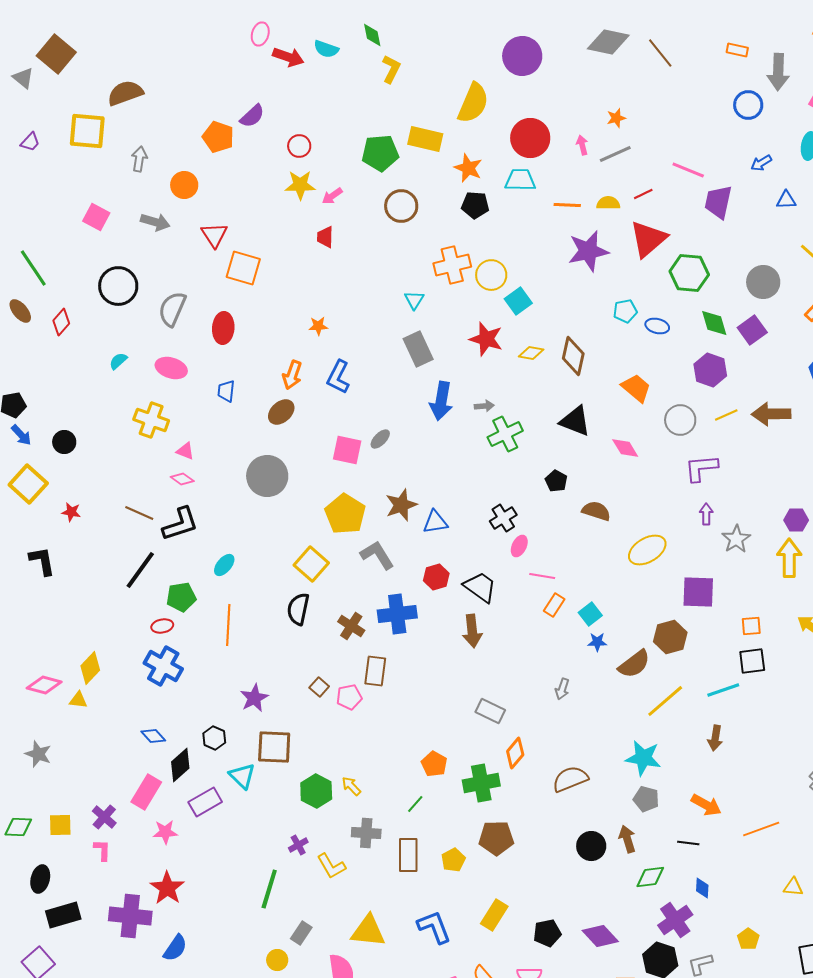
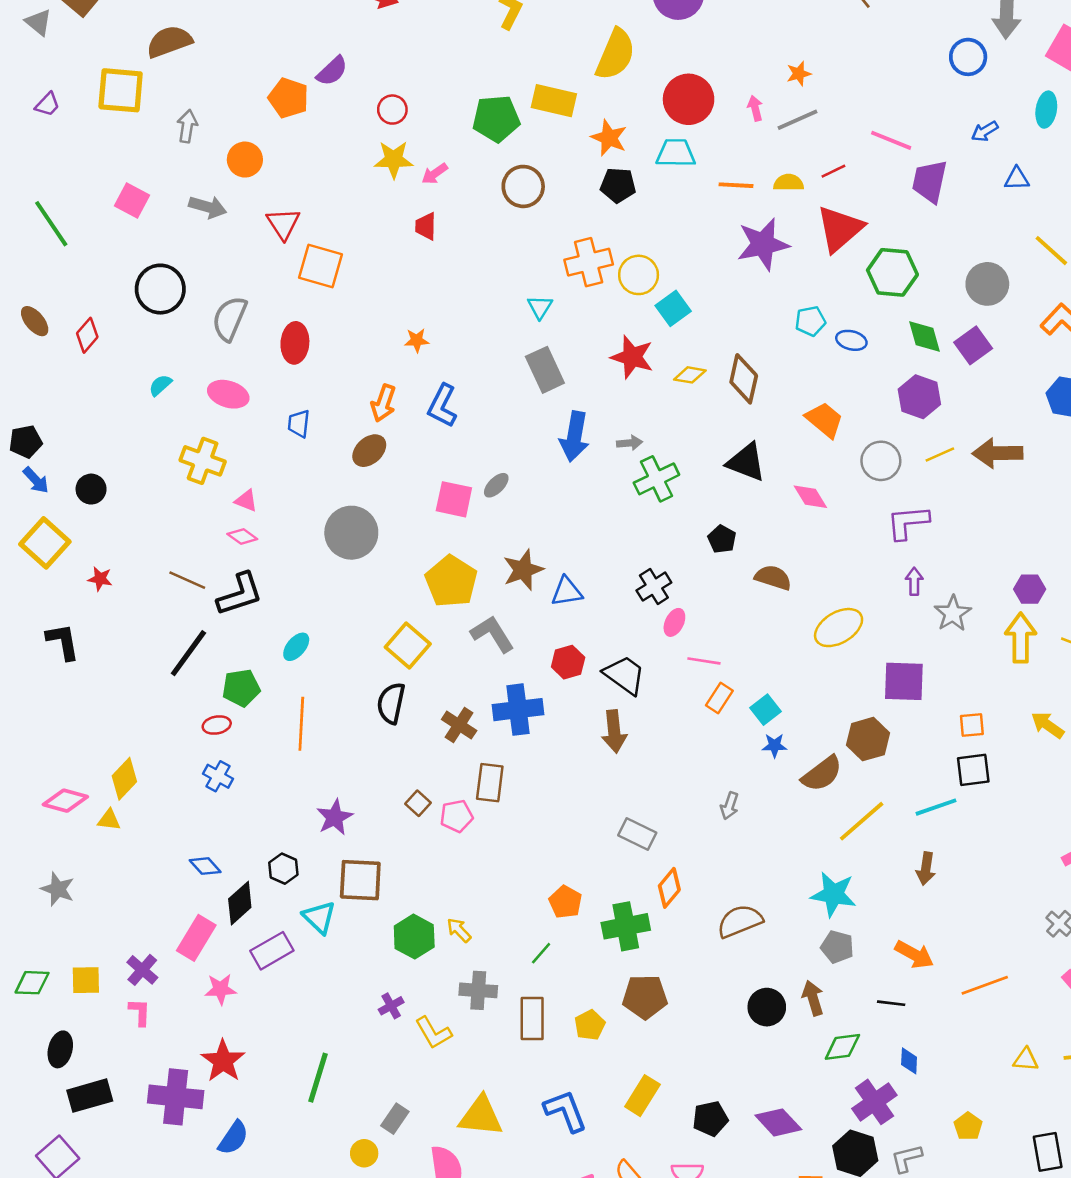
green line: (33, 268) -> (51, 224), moved
blue cross: (163, 666) -> (218, 776), size x0.6
green line: (269, 889) -> (318, 1078), moved

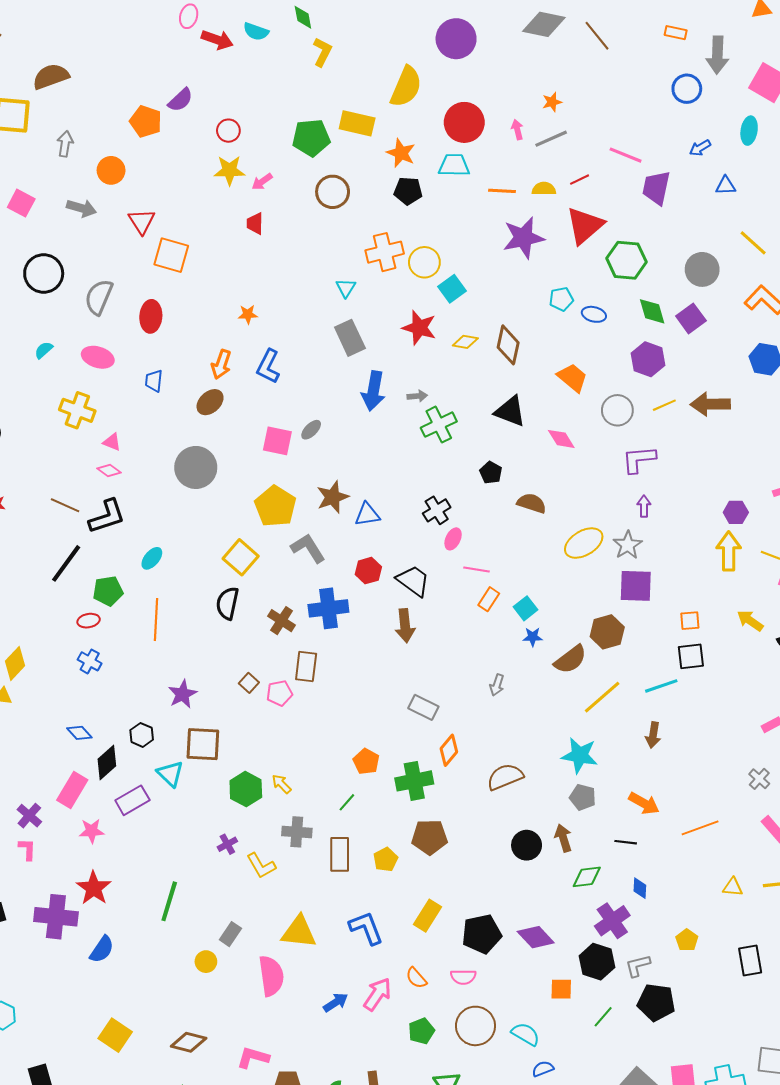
gray star: (953, 613) -> (628, 545), moved
black pentagon: (710, 1119) -> (482, 934), size x1.4

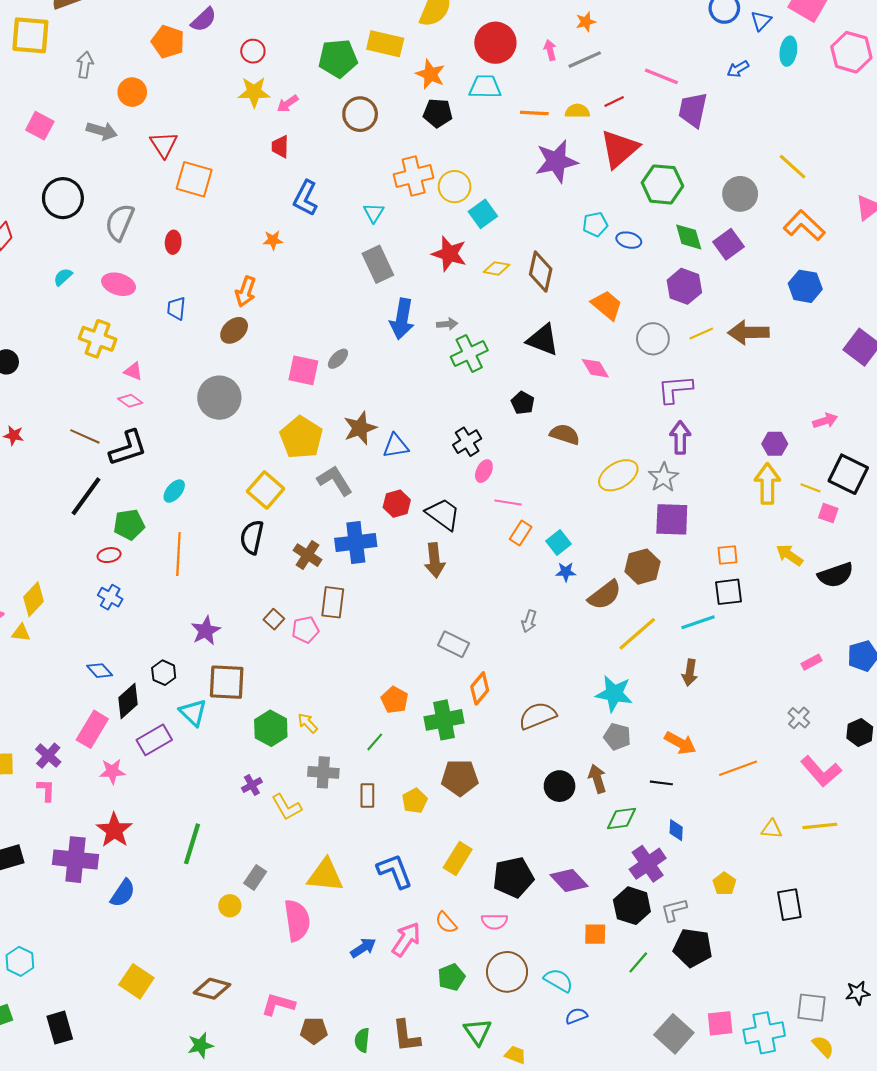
blue triangle: (726, 186) -> (761, 21), moved, turned -45
red ellipse: (151, 316) -> (173, 242), size x0.7
blue L-shape: (268, 366) -> (305, 198), moved
purple arrow: (644, 506) -> (680, 437), size x1.4
brown rectangle: (340, 854) -> (367, 795), size x0.7

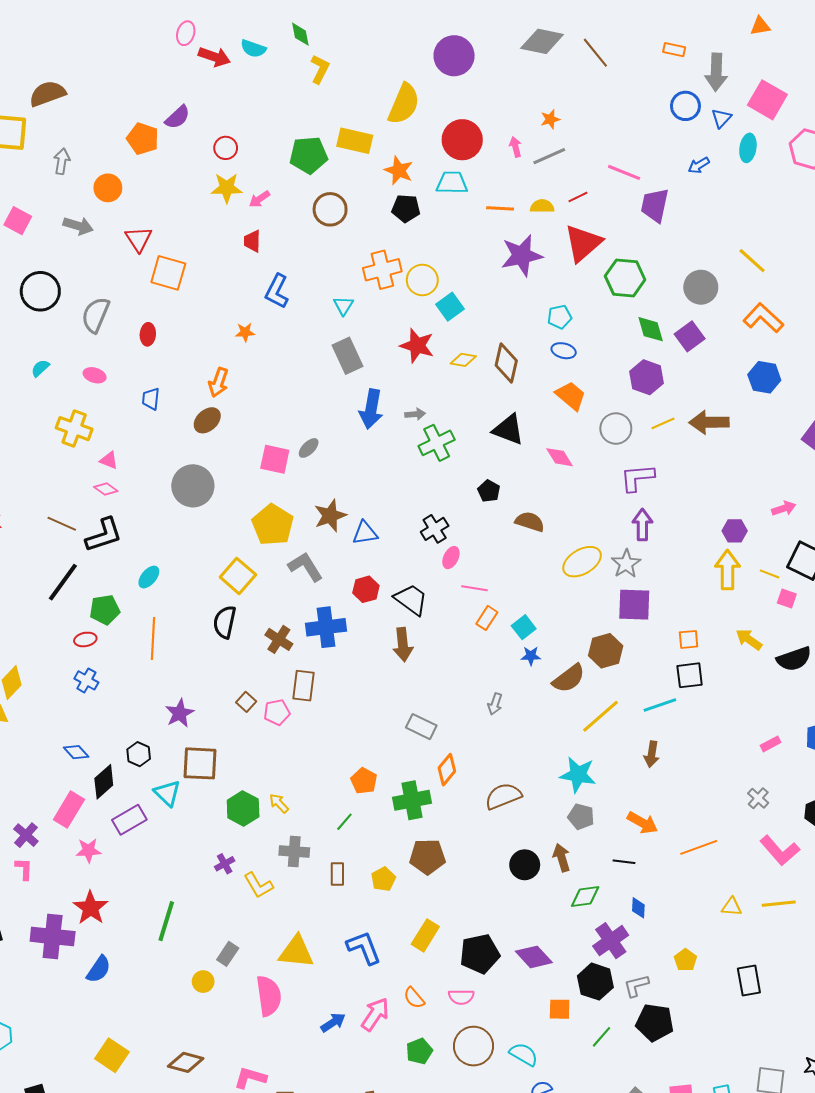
blue ellipse: (629, 240) -> (564, 351), moved
pink ellipse: (119, 284) -> (95, 375), size x0.7

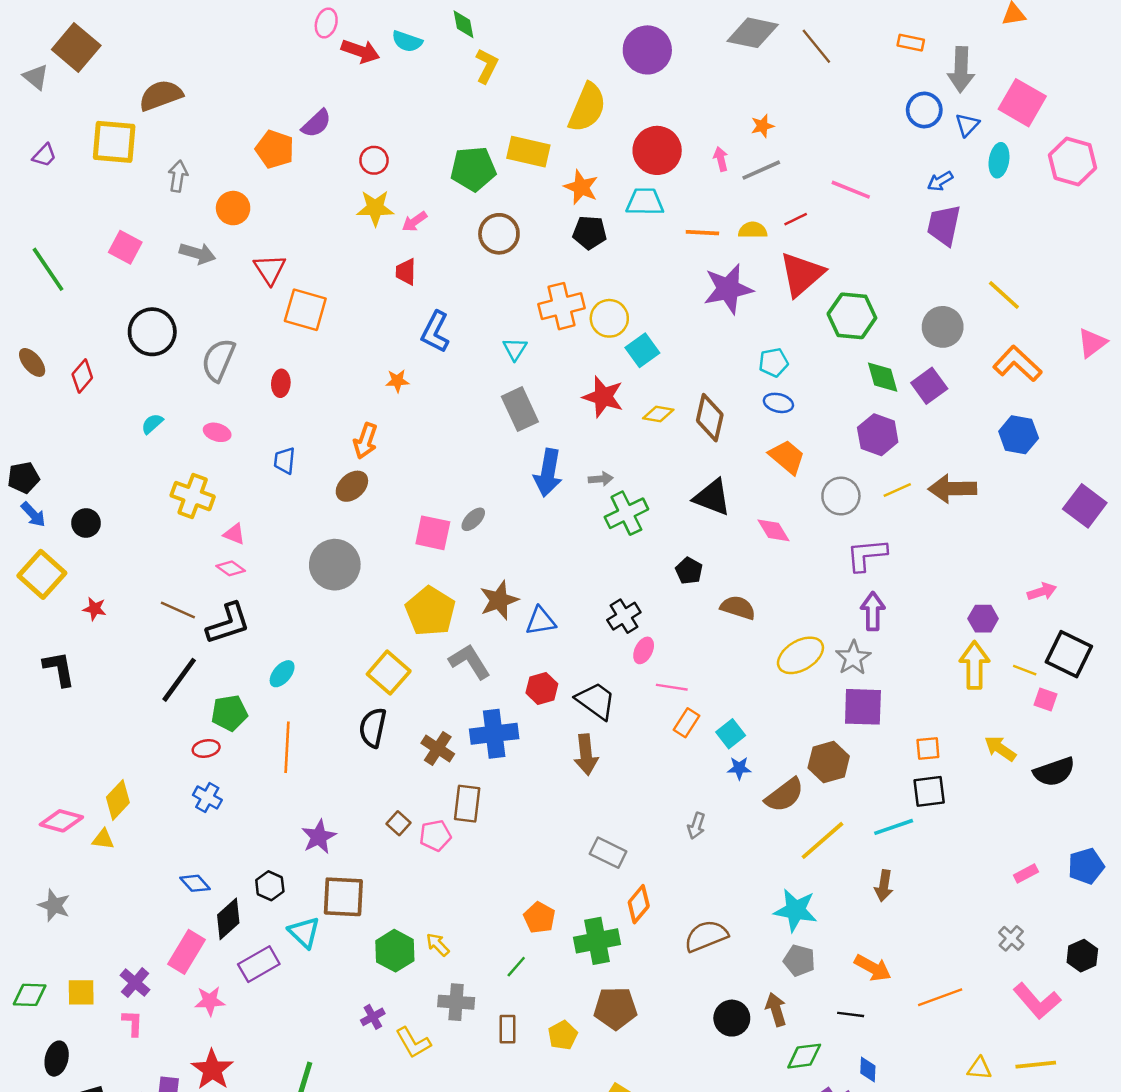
purple trapezoid: (655, 205) -> (944, 225), moved

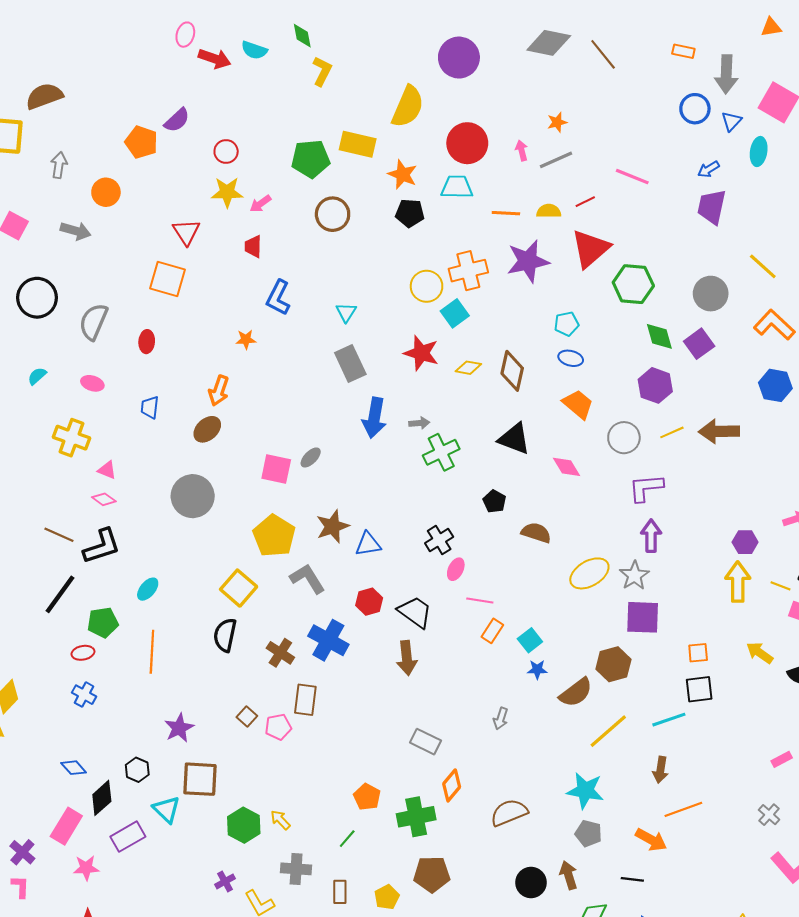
red triangle: (270, 269) -> (186, 232), moved
orange cross: (561, 306) -> (468, 271), moved
blue cross: (494, 734) -> (328, 640), turned 36
orange line: (940, 997) -> (683, 809), moved

